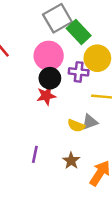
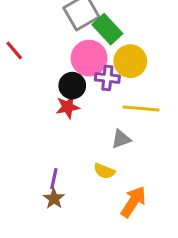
pink circle: (49, 56) -> (89, 58), moved
yellow semicircle: (76, 126) -> (104, 171), moved
brown star: (71, 161) -> (54, 199), moved

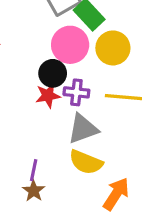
purple cross: (107, 78) -> (76, 92), moved
gray triangle: (121, 139) -> (83, 129), moved, size x1.5
yellow semicircle: (104, 171) -> (86, 162), size x1.5

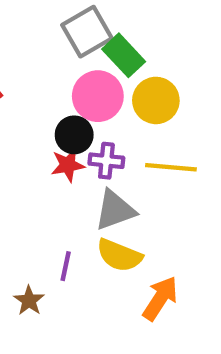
purple line: (34, 170) -> (66, 266), moved
brown star: (34, 191) -> (29, 301), moved

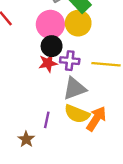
pink circle: (98, 96) -> (50, 24), moved
yellow circle: (156, 100) -> (78, 23), moved
orange arrow: (160, 298) -> (96, 119), moved

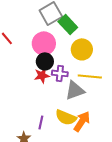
yellow circle: (78, 23) -> (82, 49), moved
gray triangle: (75, 88) -> (75, 90), moved

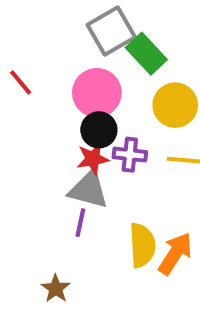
gray triangle: (75, 90) -> (89, 190), moved, turned 35
yellow semicircle: (66, 117) -> (142, 245), turned -115
purple line: (41, 122) -> (80, 223), moved

